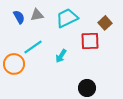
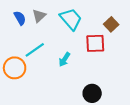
gray triangle: (37, 15) -> (39, 16), turned -32
cyan trapezoid: (67, 18) -> (71, 19), turned 75

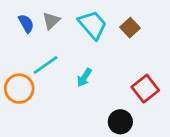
brown square: (111, 24) -> (130, 28), moved
red square: (95, 43) -> (145, 89), moved, turned -36

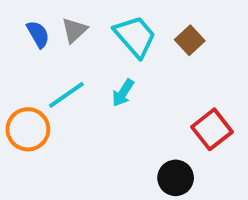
cyan arrow: (84, 77) -> (123, 93), moved

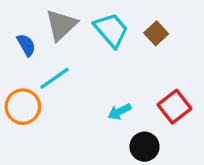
gray triangle: (74, 30) -> (61, 25), size x1.5
blue semicircle: (38, 34) -> (26, 45), moved
cyan arrow: (123, 93) -> (119, 112), moved, turned 30

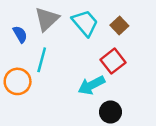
cyan line: (55, 78) -> (42, 60), turned -40
red square: (174, 107) -> (113, 61), moved
cyan arrow: (119, 112) -> (91, 85), size x1.5

